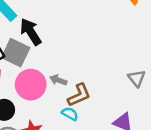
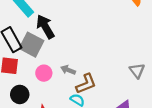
pink circle: (31, 85) -> (44, 73), size x0.6

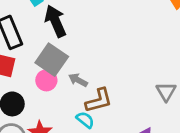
gray square: (32, 45) -> (52, 60), moved

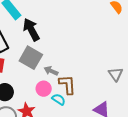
pink circle: (46, 80) -> (44, 89), moved
brown L-shape: (99, 100) -> (67, 85), turned -75

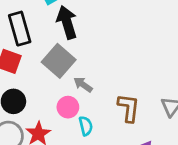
brown L-shape: (67, 85) -> (129, 108), moved
cyan semicircle: (59, 99) -> (86, 126), turned 32

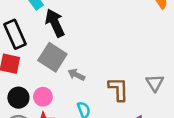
pink circle: (68, 107) -> (43, 97), moved

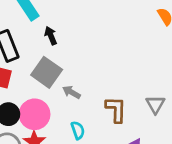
black arrow: (55, 23) -> (51, 36), size x0.6
pink circle: (43, 97) -> (35, 114), size x1.5

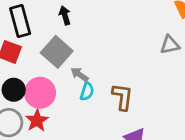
gray triangle: (155, 104) -> (170, 45), moved, turned 42
cyan semicircle: (78, 130) -> (87, 91), moved, turned 30

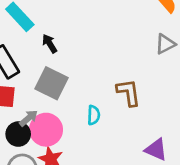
gray arrow: (80, 75) -> (28, 118), moved, turned 120
brown L-shape: (122, 97) -> (129, 93), moved

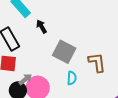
gray square: (52, 83) -> (64, 52), moved

